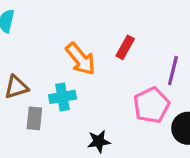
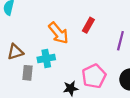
pink pentagon: (152, 105) -> (94, 76), moved

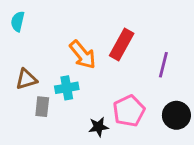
red rectangle: (88, 25) -> (122, 45), size x1.5

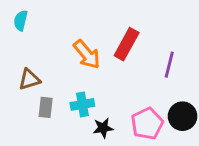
cyan cross: (67, 88) -> (82, 104), moved
pink pentagon: (129, 111) -> (147, 124), moved

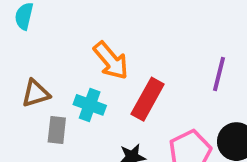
red rectangle: (127, 44) -> (148, 99), moved
cyan cross: (82, 104) -> (90, 105), moved, turned 30

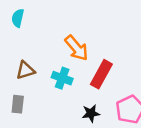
gray rectangle: (57, 130) -> (18, 104), moved

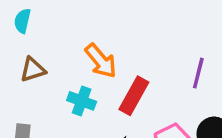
brown triangle: (26, 70) -> (33, 70), moved

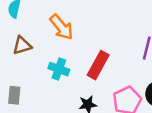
orange arrow: (101, 61) -> (61, 27), moved

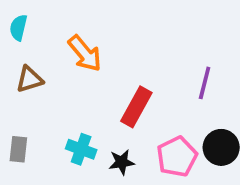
cyan cross: (59, 69) -> (81, 149), moved

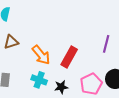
orange arrow: (85, 53) -> (41, 55), moved

